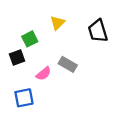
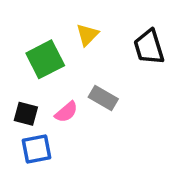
green square: (30, 39) -> (45, 59), size x1.5
black square: (17, 57) -> (26, 114), moved, turned 35

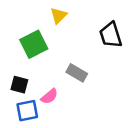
yellow triangle: (87, 35) -> (59, 16), moved
pink semicircle: (66, 112) -> (49, 96), moved

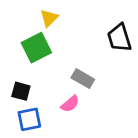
yellow triangle: (59, 16) -> (49, 18), moved
pink semicircle: (49, 96) -> (70, 104), moved

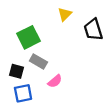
yellow triangle: (49, 18) -> (65, 14), moved
gray rectangle: (83, 79) -> (38, 61), moved

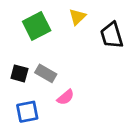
green square: (29, 37) -> (37, 26), moved
black square: (16, 71) -> (19, 73), moved

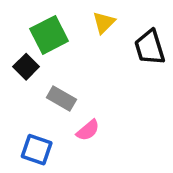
black square: (19, 73) -> (26, 67), moved, turned 30
blue square: (27, 112) -> (37, 150), turned 30

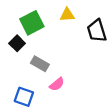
yellow triangle: (104, 23) -> (67, 15), turned 42

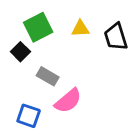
yellow triangle: (67, 15) -> (80, 29), moved
pink semicircle: (57, 84) -> (68, 101), size x1.5

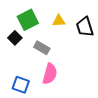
gray rectangle: (48, 76) -> (42, 48), moved
pink semicircle: (68, 101) -> (50, 74), turned -35

